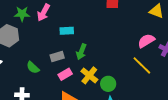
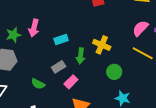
yellow cross: (89, 75) -> (102, 45), moved
green circle: (108, 84) -> (114, 72), moved

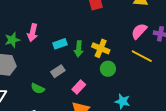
green arrow: (81, 56) -> (79, 49), moved
green circle: (114, 72) -> (108, 69), moved
pink rectangle: (71, 82) -> (79, 87), moved

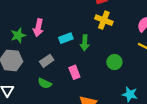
yellow cross: (101, 48) -> (104, 20), moved
gray rectangle: (58, 71) -> (47, 61), moved
pink rectangle: (79, 87) -> (74, 72), moved, turned -64

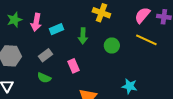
green star: (18, 35) -> (14, 20), moved
cyan rectangle: (66, 38) -> (56, 29), moved
green circle: (114, 62) -> (112, 45), moved

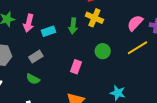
green arrow: (83, 36) -> (73, 26), moved
yellow line: (146, 40) -> (137, 48), turned -60
pink rectangle: (74, 66) -> (76, 67), moved, turned 40

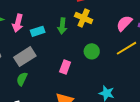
gray rectangle: (36, 57) -> (25, 57), size x1.5
green semicircle: (33, 79) -> (22, 79), turned 88

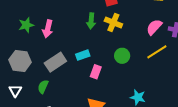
green arrow: (62, 26) -> (91, 21), moved
cyan rectangle: (38, 31) -> (83, 55), moved
green semicircle: (22, 79) -> (43, 87), moved

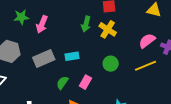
pink rectangle: (96, 72) -> (85, 82), moved
green semicircle: (43, 87) -> (62, 83), moved

